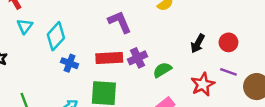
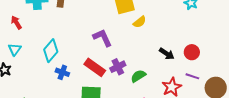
cyan triangle: (25, 26) -> (15, 49), moved
black arrow: (198, 43) -> (167, 54), turned -84
red rectangle: (109, 58) -> (95, 67), turned 40

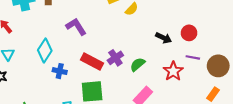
purple L-shape: (103, 38) -> (76, 27), moved

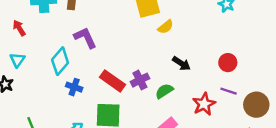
purple L-shape: (76, 27) -> (85, 38), moved
black arrow: (164, 38) -> (181, 63), moved

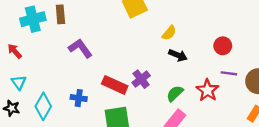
yellow semicircle: (166, 27) -> (169, 33), moved
cyan diamond: (60, 61) -> (43, 106), moved
green semicircle: (164, 91) -> (175, 93), moved

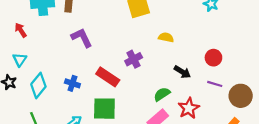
yellow semicircle: (169, 33) -> (166, 37), turned -128
black arrow: (178, 55) -> (182, 72), moved
purple cross: (141, 79) -> (134, 59), moved
red star: (207, 90) -> (189, 108), moved

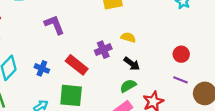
yellow semicircle: (166, 37) -> (128, 37), moved
black arrow: (182, 72) -> (132, 64), moved

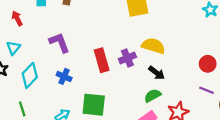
purple L-shape: (54, 25) -> (59, 43), moved
yellow semicircle: (128, 37) -> (153, 46), size x1.5
red rectangle: (77, 65) -> (102, 60), moved, turned 35

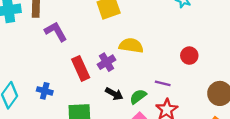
purple L-shape: (59, 43) -> (56, 32), moved
black arrow: (157, 73) -> (114, 94), moved
purple line: (206, 90) -> (163, 83), moved

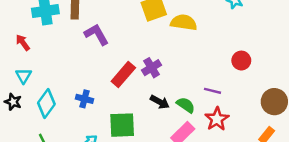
yellow semicircle: (131, 46) -> (184, 23), moved
red rectangle: (81, 68) -> (123, 74), turned 65
green semicircle: (138, 97) -> (186, 105), turned 72

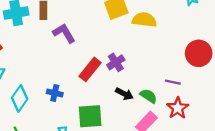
red circle: (241, 61) -> (199, 53), size x1.5

